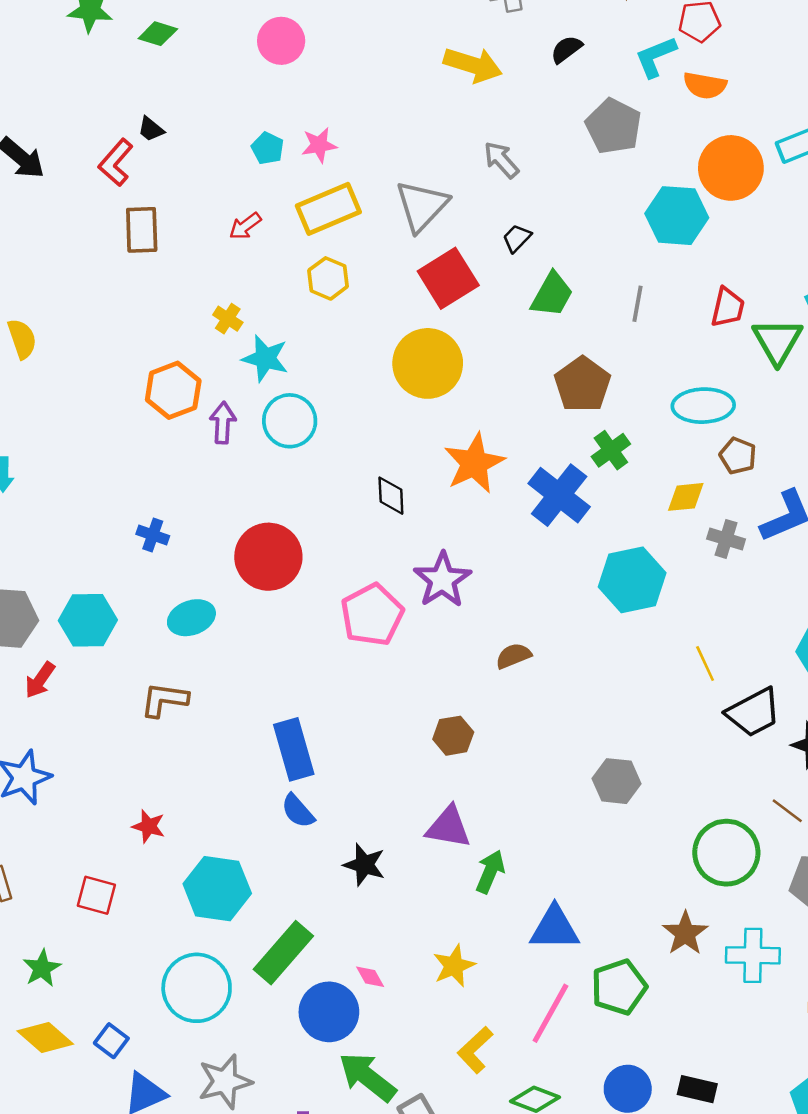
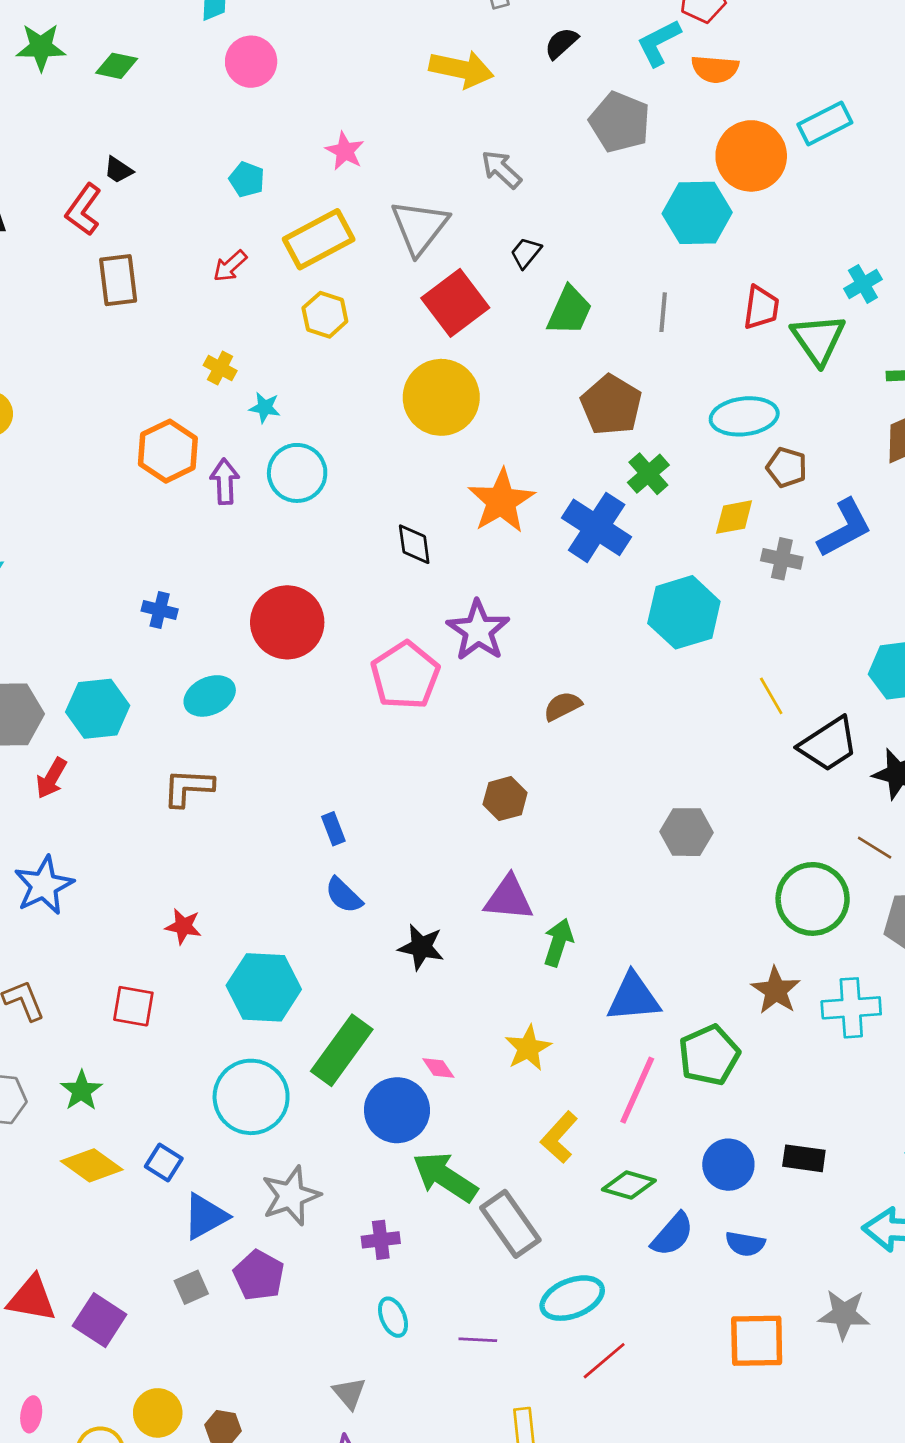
pink star: (319, 145) -> (345, 151), moved, turned -30
cyan star: (265, 358) -> (265, 408), size x0.6
blue rectangle: (294, 749) -> (333, 829), size x0.5

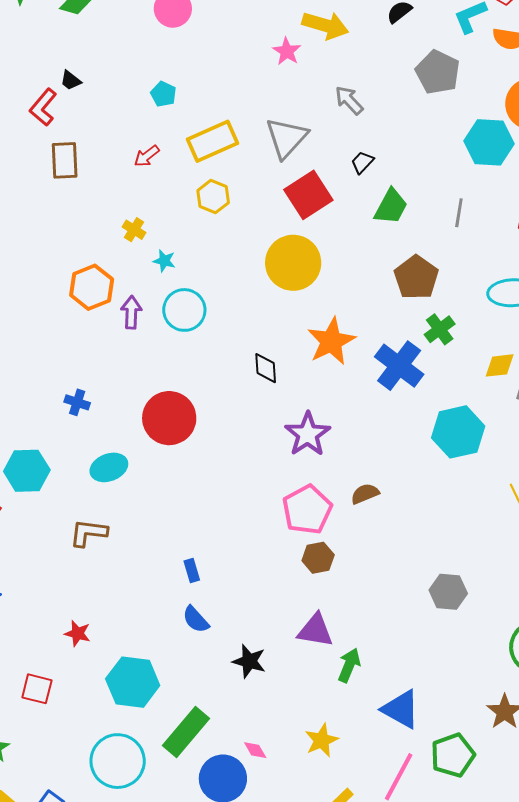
pink star: (345, 151) -> (287, 51), moved
pink pentagon: (405, 675) -> (307, 510), moved
blue triangle: (633, 997) -> (401, 709), turned 30

